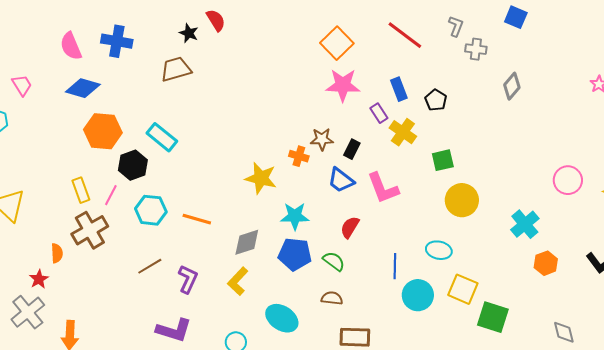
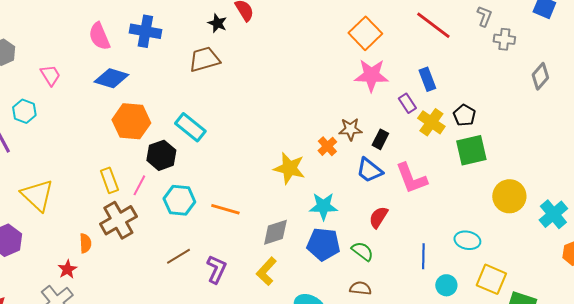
black pentagon: (436, 100) -> (464, 115), moved
orange cross: (299, 156) -> (327, 146), turned 30
green square: (443, 160) -> (471, 150), size x1.4
yellow circle: (462, 200) -> (509, 196), moved
cyan circle: (418, 295) -> (446, 285), size x0.7

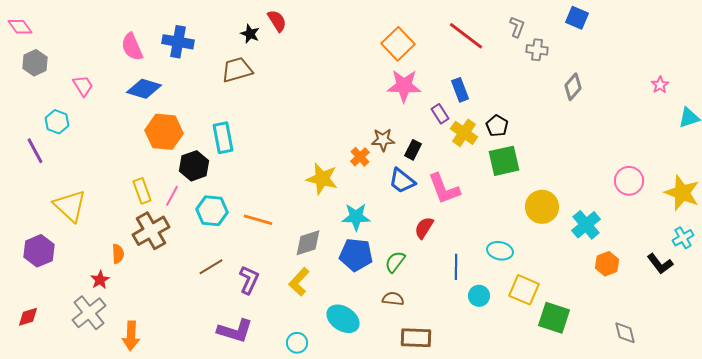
cyan rectangle: (190, 127) -> (223, 138), turned 40
red semicircle: (378, 217) -> (424, 228), moved
green semicircle: (362, 251) -> (395, 262), turned -90

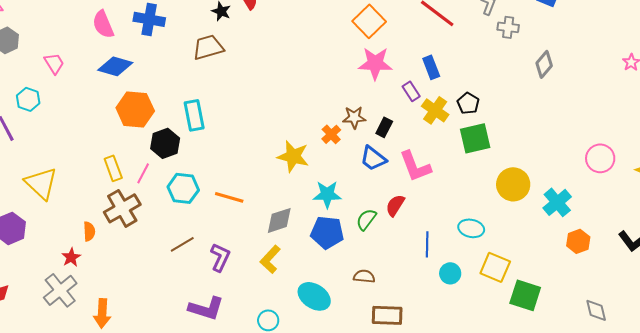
green semicircle: (395, 262) -> (366, 219), moved

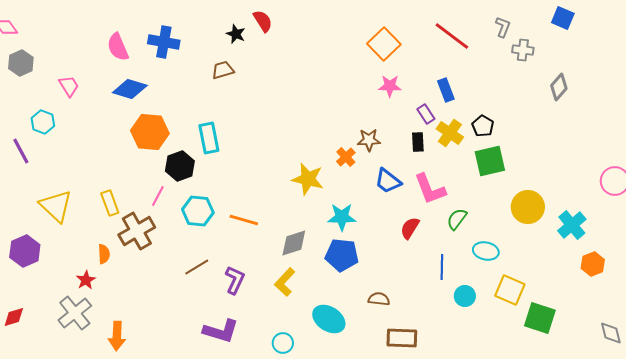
brown trapezoid: (208, 47) -> (223, 70), size x0.7
pink star: (375, 63) -> (390, 86), size x0.7
black rectangle: (384, 127) -> (418, 142), moved, turned -30
yellow rectangle: (113, 168) -> (110, 203), moved
green semicircle: (366, 219) -> (457, 219), moved

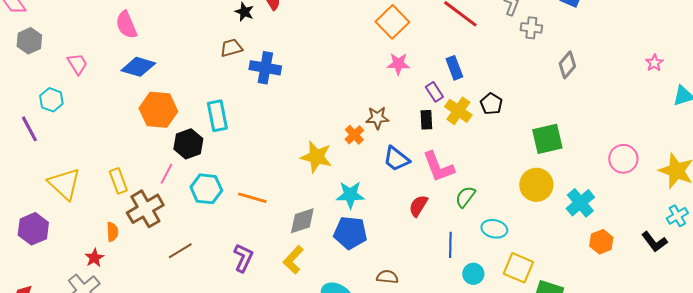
blue cross: (164, 42) -> (265, 68), moved
green square: (490, 161) -> (547, 139), moved
brown line: (197, 267) -> (180, 251), moved

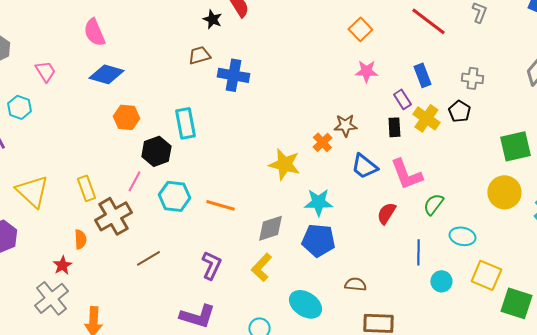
orange square: (392, 22) -> (360, 29), size x0.7
gray cross: (531, 28) -> (472, 78), moved
orange hexagon: (158, 110) -> (126, 117), size x0.7

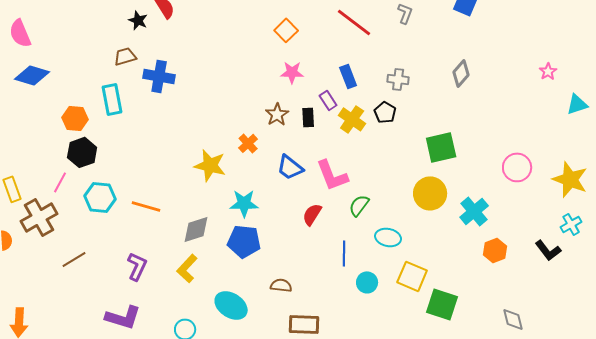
orange hexagon: (126, 117) -> (75, 118), moved
cyan rectangle: (185, 123) -> (112, 99), moved
brown star: (345, 125) -> (277, 114), moved, turned -30
black rectangle: (394, 127) -> (308, 117), moved

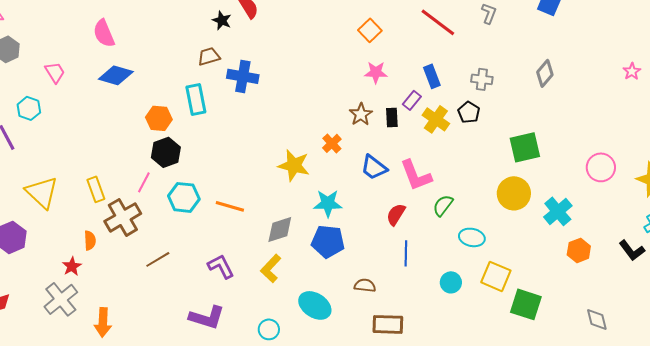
purple rectangle: (328, 100) -> (412, 100), turned 72
blue line: (344, 253) -> (406, 253), moved
purple L-shape: (137, 266) -> (221, 266), turned -52

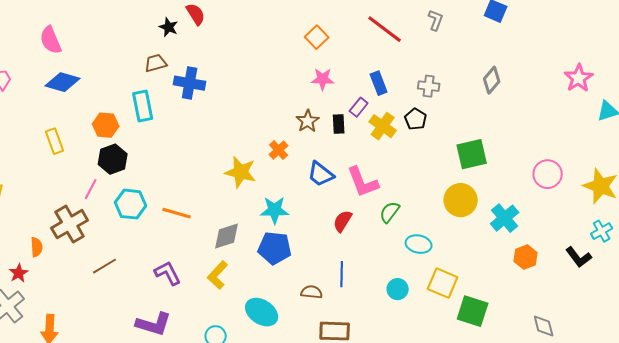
pink star: (632, 71) -> (579, 78), size x1.6
yellow rectangle: (96, 189) -> (55, 141), moved
blue line: (406, 253) -> (342, 274), moved

